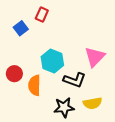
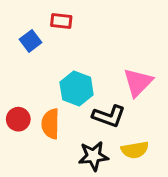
red rectangle: (42, 15) -> (61, 21), turned 72
red circle: (14, 74) -> (18, 119), moved

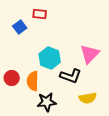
black star: (93, 156) -> (47, 102), moved

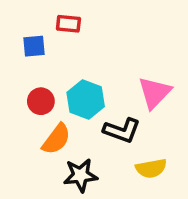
blue square: (20, 27) -> (34, 46), turned 32
red circle: (12, 78) -> (41, 101), moved
orange semicircle: (33, 81) -> (56, 139), turned -144

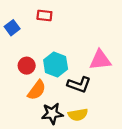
blue square: (34, 46) -> (12, 28), moved, turned -32
pink triangle: (155, 93) -> (100, 60), turned 40
yellow semicircle: (151, 168) -> (78, 115), moved

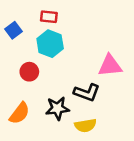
cyan hexagon: (56, 64) -> (50, 44), moved
orange semicircle: (37, 90) -> (20, 113), moved
black star: (52, 114) -> (57, 108), moved

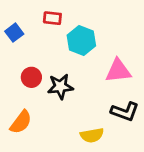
cyan hexagon: (50, 44) -> (81, 40), moved
black L-shape: (87, 92) -> (125, 112), moved
black star: (57, 108) -> (60, 87), moved

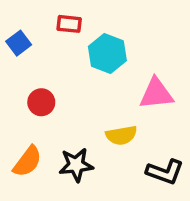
black star: (60, 87) -> (76, 165), moved
black L-shape: (125, 112) -> (165, 172), moved
yellow semicircle: (92, 135) -> (121, 135), moved

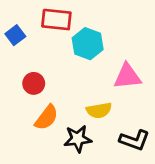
red rectangle: (69, 24) -> (56, 20), size x1.5
orange semicircle: (27, 161) -> (46, 117), moved
black star: (76, 165) -> (78, 139), moved

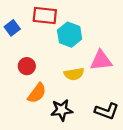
yellow semicircle: (99, 110) -> (74, 74), moved

